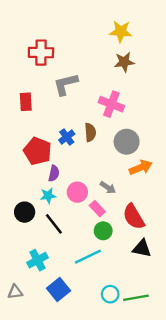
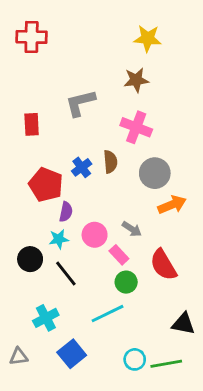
red cross: (41, 53) -> (32, 37), moved
brown star: (124, 62) -> (136, 80), moved
black triangle: (142, 248) -> (183, 324), moved

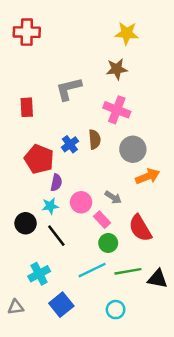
green line: (166, 364) -> (128, 271), moved

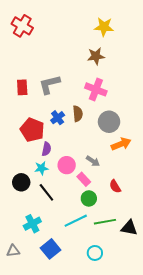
red cross: (27, 32) -> (22, 26), turned 30
gray L-shape: (69, 89) -> (49, 84), moved
red semicircle: (140, 228) -> (115, 186), size x0.6

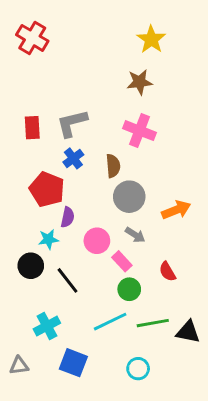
yellow star: (104, 27) -> (151, 39), turned 30
blue cross: (58, 118) -> (73, 158), moved
gray circle: (109, 122) -> (129, 197), moved
cyan star: (41, 168) -> (48, 239), moved
blue square: (50, 249) -> (73, 363), turned -30

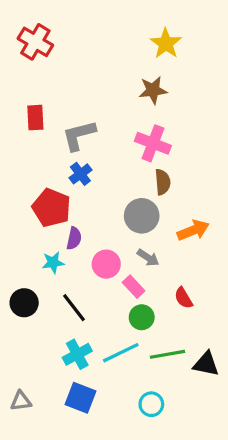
red rectangle: (32, 128) -> (35, 118), moved
brown semicircle: (113, 166) -> (163, 182), moved
black circle: (31, 266) -> (24, 303), moved
cyan cross: (47, 326) -> (77, 354), moved

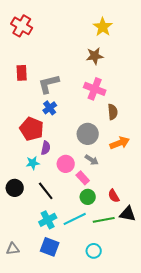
brown semicircle: (163, 182) -> (113, 112), moved
red semicircle: (184, 298) -> (114, 196), moved
black triangle: (206, 364) -> (128, 214), moved

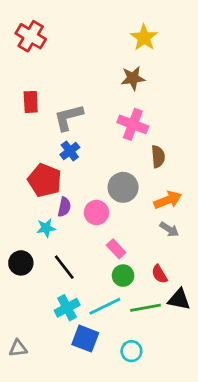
gray arrow: (92, 160) -> (169, 229), moved
pink circle: (66, 164) -> (96, 213), moved
blue square: (50, 247) -> (85, 339), moved

